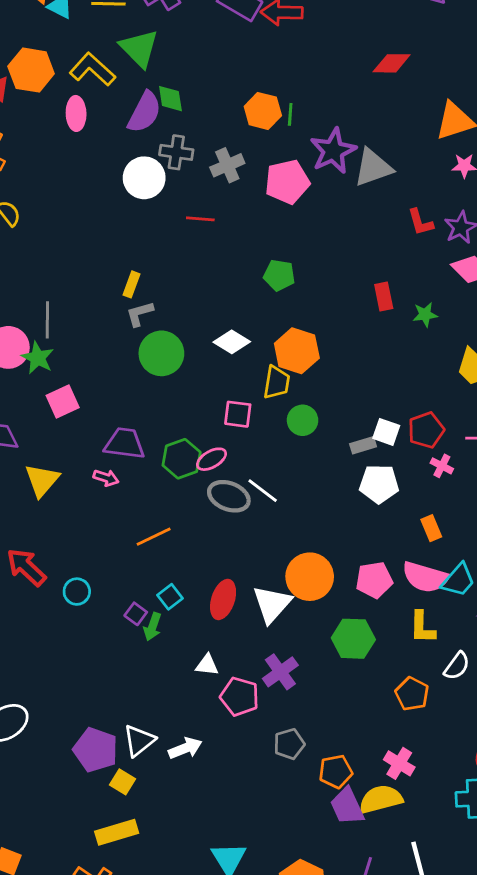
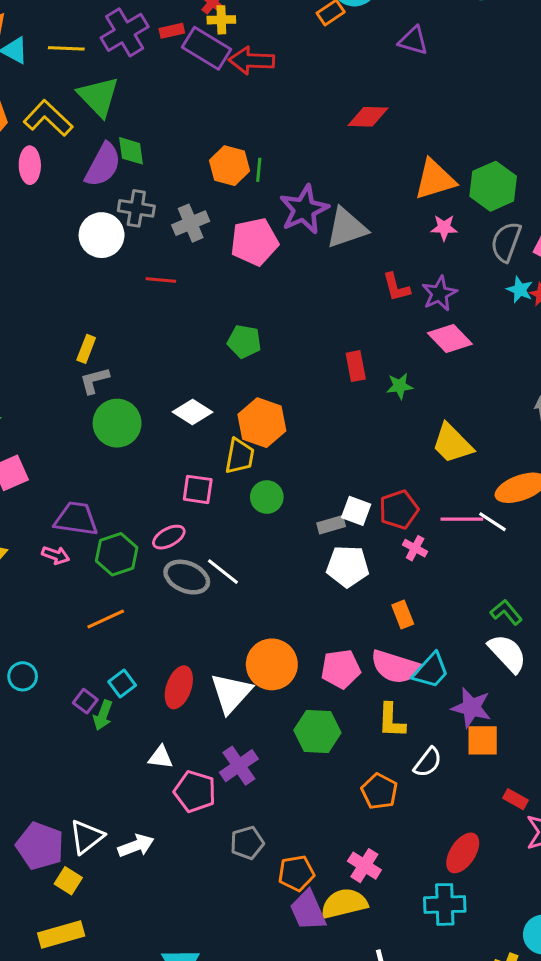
green hexagon: (182, 459) -> (117, 554), moved

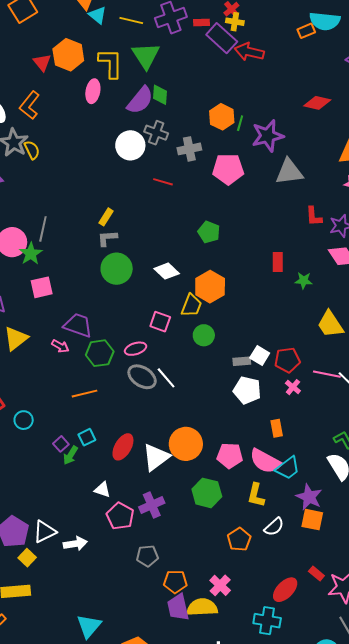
yellow L-shape: (48, 118) -> (111, 63), turned 36
purple star: (304, 209) -> (268, 136), moved
red rectangle: (516, 799) -> (316, 574), moved

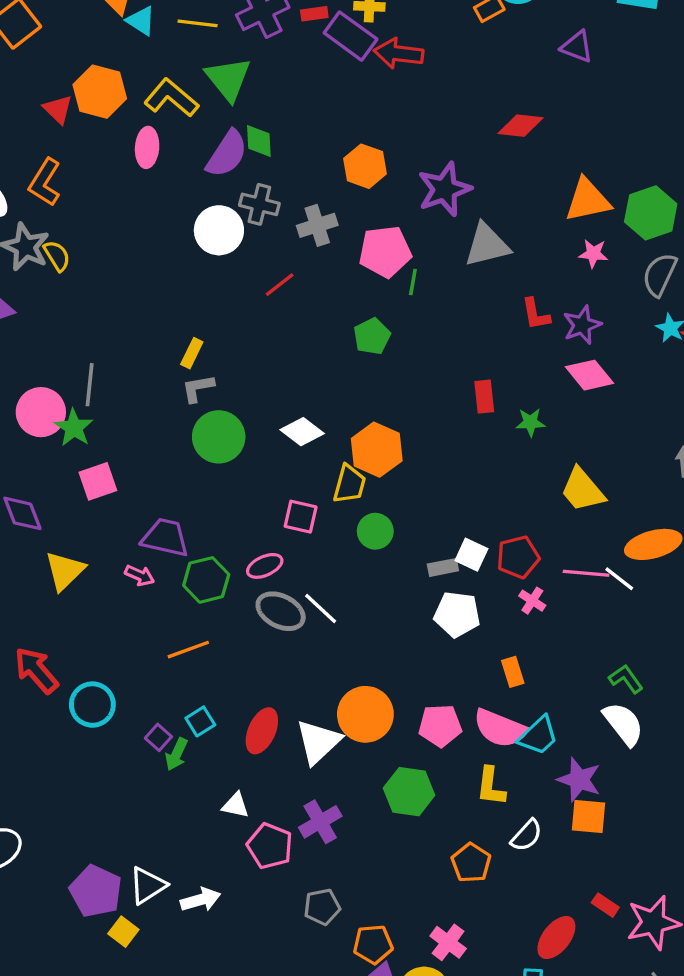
yellow L-shape: (111, 63) -> (171, 98), turned -44
green line: (240, 123) -> (413, 282), moved
red line: (163, 182) -> (280, 285), turned -48
green pentagon: (209, 232) -> (372, 336), moved, turned 30
cyan circle: (24, 420) -> (92, 705), size x1.4

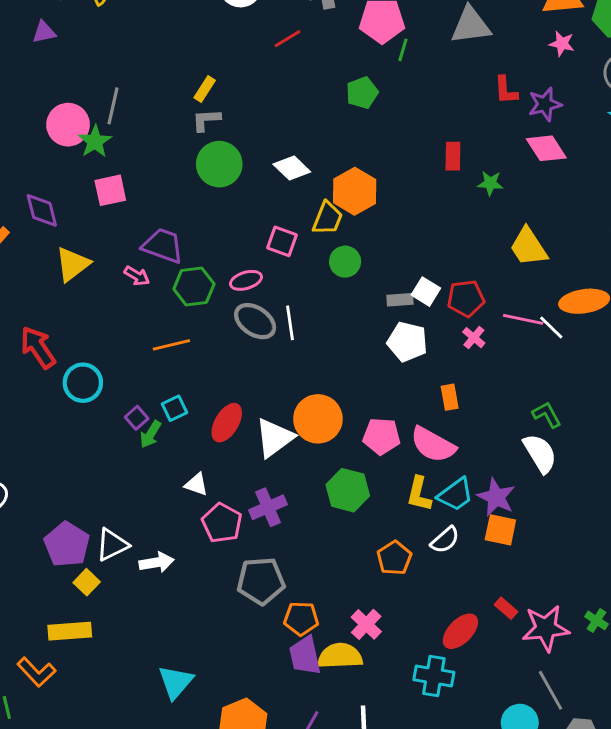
white line: (321, 609) -> (290, 323), turned 32
cyan trapezoid: (538, 736) -> (455, 495), moved
gray pentagon: (322, 907) -> (261, 581), size x1.5

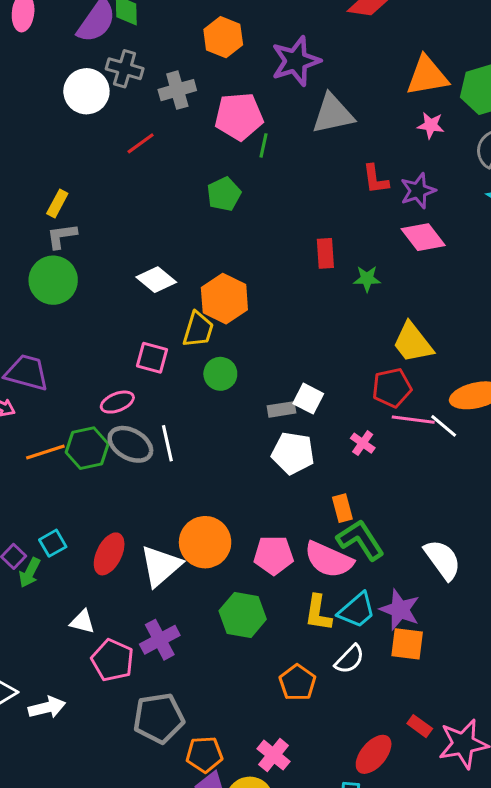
green circle: (219, 164) -> (53, 280), moved
green hexagon: (194, 287) -> (87, 448), moved
red pentagon: (466, 298) -> (392, 388), moved
orange line: (171, 345) -> (45, 452), moved
green L-shape: (547, 415) -> (361, 540), moved, size x1.5

